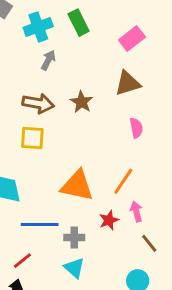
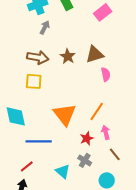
brown triangle: (128, 83) -> (95, 54), moved
orange triangle: (77, 186) -> (65, 114), turned 40
gray cross: (74, 238) -> (85, 160), moved, turned 32

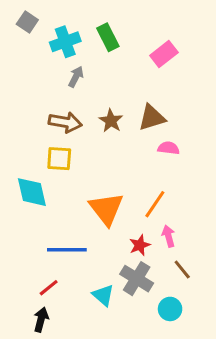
pink semicircle: (106, 74) -> (169, 148), turned -72
cyan diamond: (16, 116) -> (32, 192), moved
gray cross: (85, 160) -> (137, 279), size x1.5

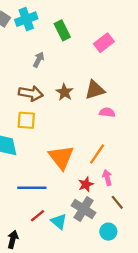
cyan cross: (65, 42) -> (26, 19), moved
red line: (49, 288) -> (38, 216), moved

